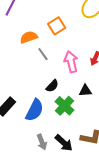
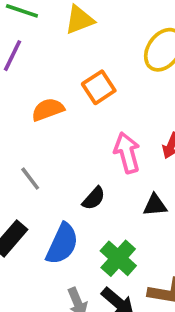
gray line: (43, 54) -> (30, 179), moved
green cross: (64, 106) -> (118, 258), moved

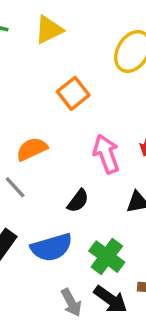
orange semicircle: (48, 110) -> (32, 149), moved
blue semicircle: (62, 244) -> (52, 247), turned 54

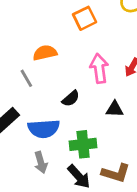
green cross: (107, 257) -> (83, 144), turned 35
gray arrow: (71, 303) -> (41, 162), moved

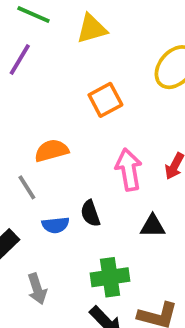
black semicircle: (71, 98) -> (90, 213), turned 114
blue semicircle: (44, 129) -> (55, 225), moved, size x0.6
gray arrow: (41, 162) -> (37, 289), moved

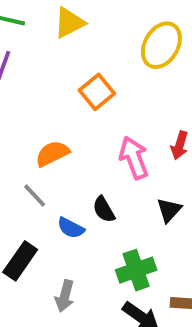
blue semicircle: (55, 225) -> (71, 228), turned 44
black triangle: (153, 226) -> (169, 210), turned -36
gray arrow: (37, 289) -> (65, 296), turned 44

